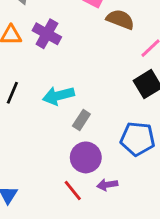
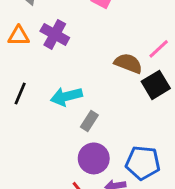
brown semicircle: (120, 19) -> (128, 63), moved
blue pentagon: (138, 139) -> (143, 163), moved

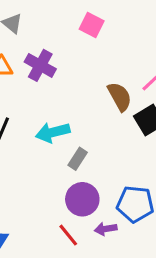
brown semicircle: (128, 63) -> (120, 97), turned 40

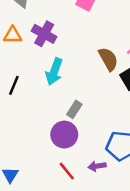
cyan arrow: (53, 132) -> (54, 72), moved, turned -56
purple circle: (82, 199) -> (64, 135), moved

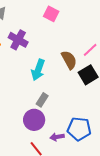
cyan arrow: (54, 72) -> (38, 70), moved
purple arrow: (97, 166) -> (57, 137), moved

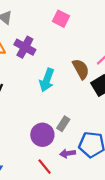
gray rectangle: (42, 100) -> (63, 124), moved

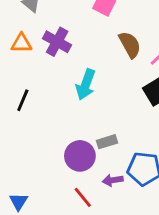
brown semicircle: (81, 69) -> (130, 45), moved
gray rectangle: (63, 124) -> (107, 142), turned 40

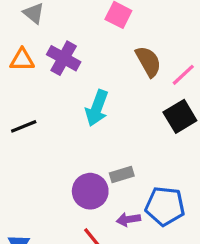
black line: (23, 100) -> (24, 126), turned 45

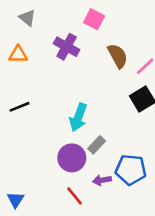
purple cross: (64, 58) -> (67, 47), moved
cyan arrow: (97, 108) -> (78, 117), moved
gray rectangle: (122, 175) -> (97, 145), turned -30

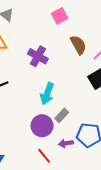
pink square: (94, 19) -> (60, 16), turned 35
purple cross: (67, 47) -> (38, 56), moved

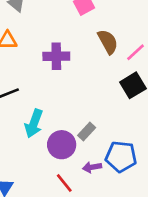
purple cross: (38, 56) -> (56, 56), turned -30
cyan arrow: (47, 94) -> (34, 124), moved

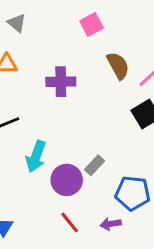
purple arrow: (92, 167) -> (111, 224), moved

